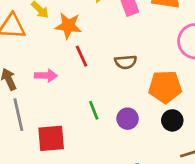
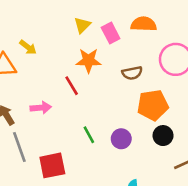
orange star: (68, 26) -> (88, 60), moved
brown semicircle: (126, 62) -> (132, 73), moved

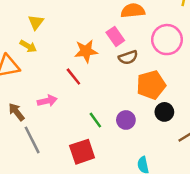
yellow triangle: (82, 25) -> (36, 22), moved
pink rectangle: (111, 33) -> (115, 36), moved
red square: (52, 165) -> (82, 152), moved

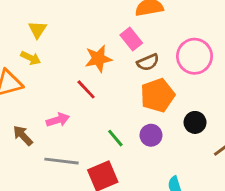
pink circle: (167, 40) -> (195, 56), moved
orange pentagon: (151, 85) -> (158, 95), moved
gray line: (32, 140) -> (61, 161), moved, turned -52

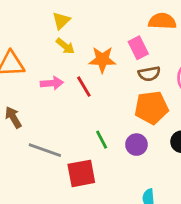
yellow triangle: (38, 30) -> (61, 21), moved
yellow arrow: (31, 58) -> (65, 46), moved
pink arrow: (58, 120) -> (52, 83), moved

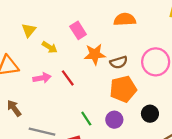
yellow triangle: (61, 21) -> (29, 30), moved
pink rectangle: (138, 48) -> (78, 30), moved
orange star: (102, 60) -> (95, 54), moved

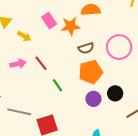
orange star: (95, 54) -> (71, 26), moved
green line: (86, 119) -> (57, 85), moved
purple circle: (114, 120) -> (93, 99), moved

